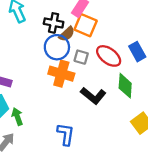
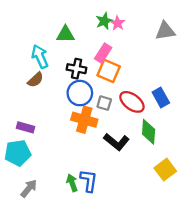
brown semicircle: (67, 34) -> (35, 80), moved
green arrow: (17, 117) -> (72, 183), moved

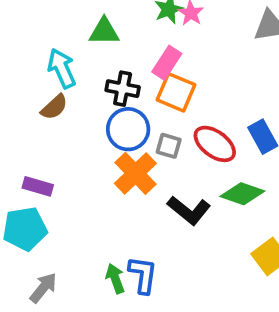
orange cross: (84, 120) -> (135, 173), turned 30
green diamond: (149, 132) -> (242, 194), turned -75

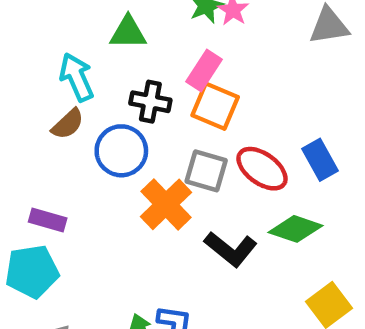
blue circle: (128, 129) -> (121, 151), moved
gray square: (169, 146) -> (206, 171), size x1.4

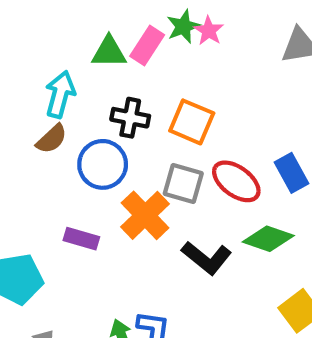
pink rectangle: (204, 70) -> (147, 46), moved
cyan arrow: (77, 77) -> (60, 94), turned 39
purple rectangle: (48, 220) -> (81, 239), moved

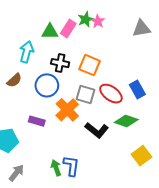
brown semicircle: (52, 139) -> (14, 80), moved

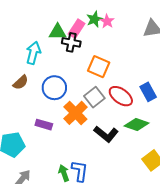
black cross: (60, 63) -> (71, 42), moved
gray square: (86, 95) -> (94, 97), turned 36

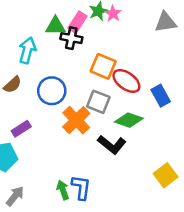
red ellipse: (121, 96) -> (126, 81), moved
gray square: (94, 97) -> (98, 102), turned -30
purple rectangle: (44, 125) -> (21, 129), moved, turned -49
green diamond: (137, 125) -> (129, 120), moved

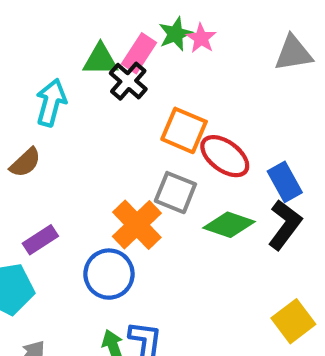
black cross: (71, 38) -> (128, 81), turned 30
blue circle: (52, 91) -> (109, 274), moved
black L-shape: (112, 145) -> (285, 225), moved, turned -92

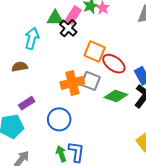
brown semicircle: (25, 163) -> (20, 67), turned -147
orange cross: (137, 225) -> (72, 83), moved, turned 30

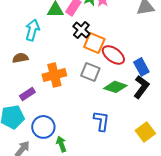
black cross: (68, 28) -> (81, 30), moved
orange cross: (72, 83) -> (54, 75), moved
blue circle: (59, 119) -> (43, 127), moved
blue L-shape: (76, 152) -> (101, 121), moved

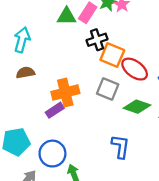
cyan arrow: (32, 30) -> (22, 40), moved
black cross: (81, 30) -> (97, 40), turned 30
purple rectangle: (27, 94) -> (55, 110), moved

